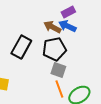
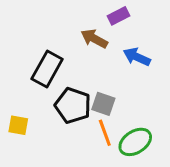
blue arrow: (67, 26) -> (137, 57), moved
black pentagon: (54, 49) -> (73, 105), moved, turned 30

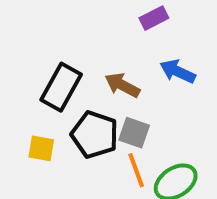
brown arrow: (94, 39) -> (122, 85), moved
yellow square: (18, 125) -> (41, 148), moved

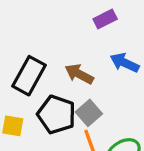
gray square: (134, 133) -> (89, 113), turned 30

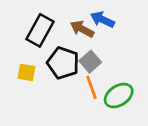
blue arrow: (125, 63) -> (102, 20), moved

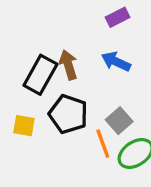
brown arrow: (82, 29) -> (68, 65), moved, turned 45
gray square: (90, 62) -> (119, 121), moved

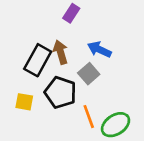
purple rectangle: (118, 17) -> (71, 13), moved, turned -30
gray square: (119, 121) -> (89, 74), moved

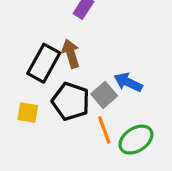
blue arrow: (99, 49) -> (128, 82), moved
gray square: (89, 74) -> (104, 95), moved

